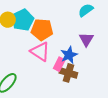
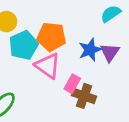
cyan pentagon: (23, 20) -> (24, 45), moved
blue star: (69, 55) -> (90, 50), moved

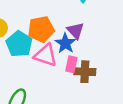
blue star: (90, 50) -> (65, 43), moved
purple triangle: (110, 52) -> (75, 31), moved

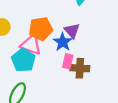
cyan pentagon: (19, 44) -> (23, 60), moved
pink triangle: (45, 55) -> (31, 45), moved

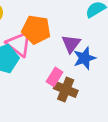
blue star: (63, 42) -> (84, 58), moved

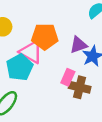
purple triangle: (71, 44) -> (78, 45), turned 42

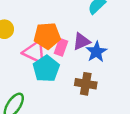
cyan pentagon: (20, 67) -> (46, 69), moved
pink rectangle: (68, 77) -> (61, 47), moved

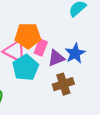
purple triangle: (81, 42) -> (56, 58), moved
brown cross: (86, 84) -> (63, 84), turned -30

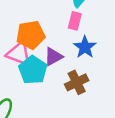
pink rectangle: (41, 47) -> (75, 21), moved
purple triangle: (56, 58) -> (53, 57), moved

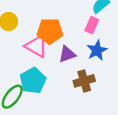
cyan pentagon: (33, 70) -> (33, 81), moved

